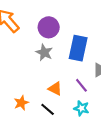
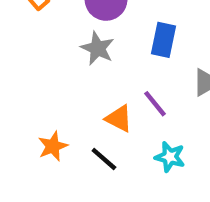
blue rectangle: (78, 48) -> (163, 40), size x0.7
purple line: (81, 85) -> (155, 104), moved

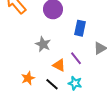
gray star: (98, 48) -> (43, 44), moved
cyan star: (170, 157) -> (75, 83), moved

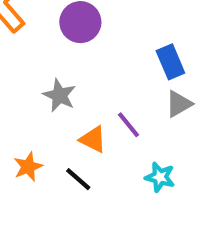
blue rectangle: (80, 28) -> (170, 62), moved, turned -35
cyan star: (75, 83) -> (160, 177), moved

